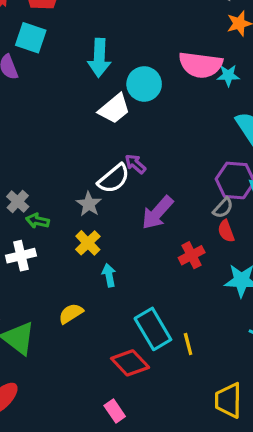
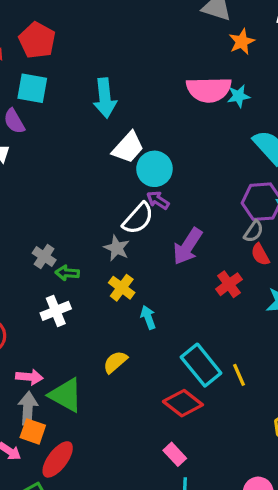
cyan circle: (144, 84) -> (154, 169), moved

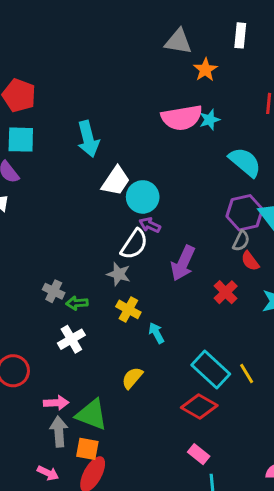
orange square: (33, 431) -> (87, 449), moved

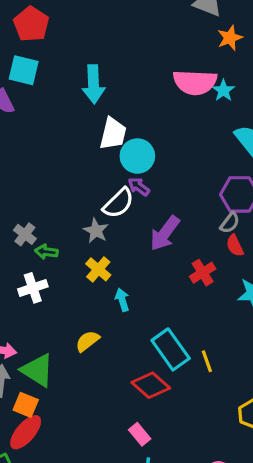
cyan star: (210, 120) -> (223, 91), turned -30
white trapezoid: (116, 181) -> (113, 134), turned -32

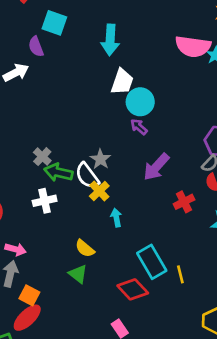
white semicircle: (118, 203) -> (87, 176), moved, turned 92
green arrow: (46, 252) -> (58, 172), size x1.5
yellow semicircle: (87, 341) -> (85, 248), turned -108
green triangle: (37, 370) -> (78, 274), moved, size x0.7

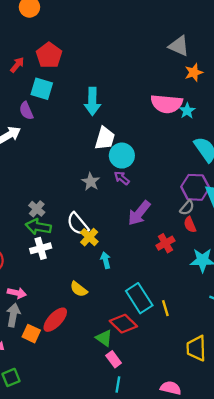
gray star: (100, 159) -> (91, 182), moved
green arrow: (58, 172) -> (38, 227), moved
green triangle: (78, 274) -> (104, 338), moved
red ellipse: (27, 318) -> (55, 320), moved

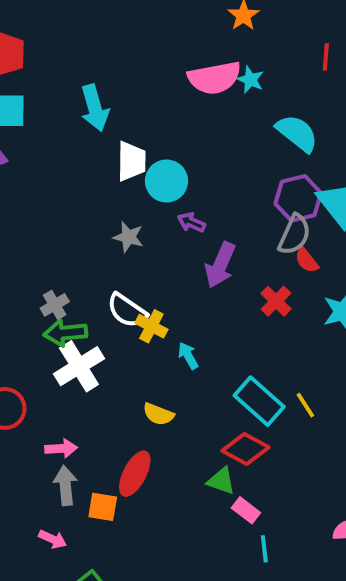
purple arrow: (122, 178) -> (191, 222), moved
gray semicircle: (187, 208) -> (294, 235), size x1.5
gray cross: (37, 209) -> (55, 305), turned 35
white cross: (41, 248) -> (79, 366), size x1.4

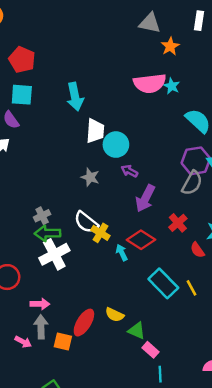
red semicircle: (307, 260) -> (197, 250), moved
yellow semicircle: (158, 414) -> (115, 315), moved
red diamond: (245, 449) -> (141, 240), moved
pink arrow: (53, 539) -> (23, 342), moved

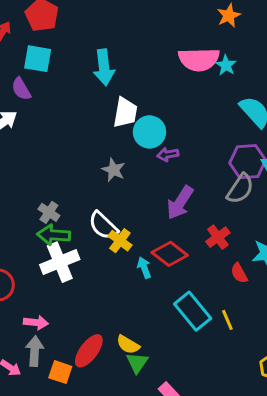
purple arrow: (129, 171) -> (168, 154), moved, turned -42
gray cross: (42, 216) -> (49, 212), turned -35
green triangle: (137, 331) -> (137, 363), moved, turned 36

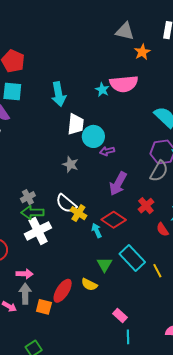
cyan star: (226, 65) -> (102, 90), moved
gray cross: (49, 212) -> (28, 197), turned 32
yellow line: (227, 320) -> (157, 271), moved
green triangle: (137, 363) -> (104, 264), moved

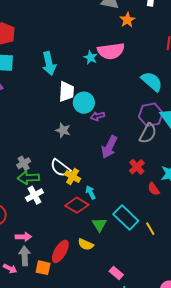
red diamond: (114, 220) -> (77, 205), moved
white cross: (38, 231) -> (34, 195), size x0.7

